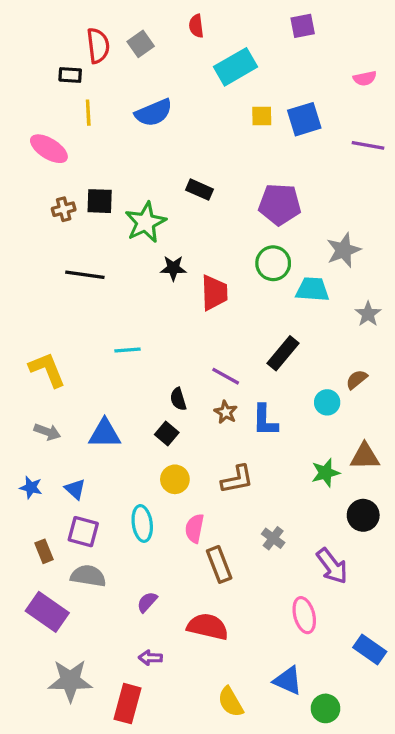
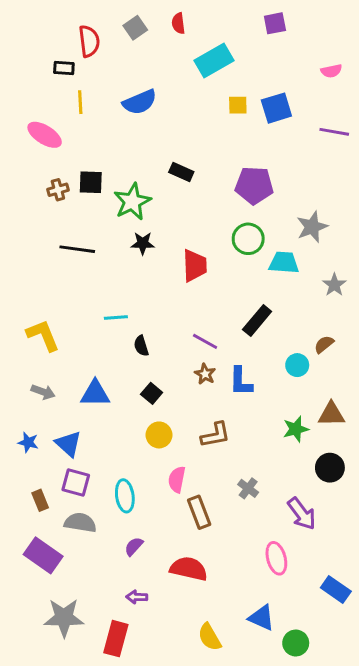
gray square: (141, 44) -> (135, 28), moved
black star: (173, 268) -> (143, 243), moved
black semicircle: (178, 399) -> (141, 346), moved
blue triangle: (75, 489) -> (68, 444), size x1.4
cyan ellipse: (142, 523) -> (125, 496), moved

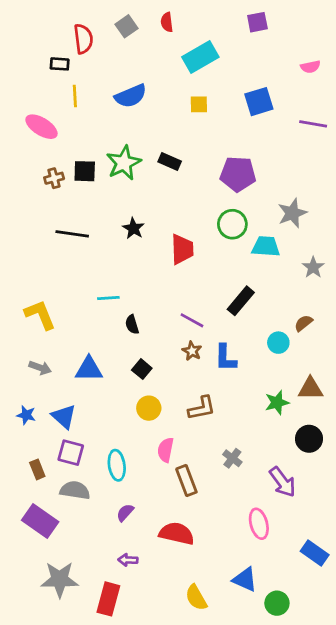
yellow square: (238, 105) -> (199, 104), moved
green star: (132, 202) -> (124, 163), moved
black star: (143, 243) -> (133, 228), turned 30

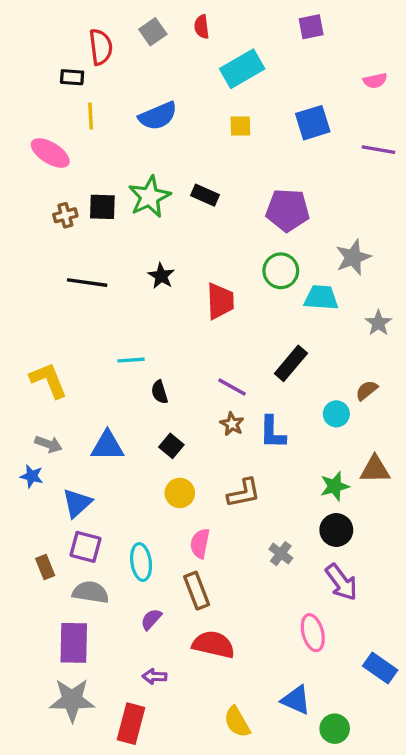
blue star: (26, 415) -> (32, 476), moved
blue triangle: (64, 416) -> (77, 503), turned 36
black circle: (309, 439) -> (336, 530), moved
brown rectangle: (186, 481) -> (197, 591), moved
purple rectangle: (40, 521) -> (74, 643), moved, turned 56

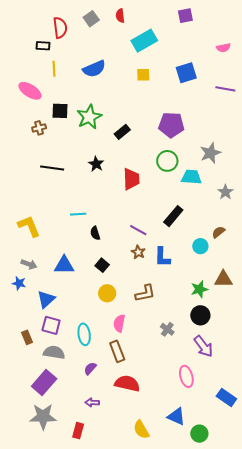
black rectangle: (205, 195) -> (122, 132), moved, turned -63
black square: (102, 207) -> (60, 111), moved
purple rectangle: (74, 643) -> (44, 382), turned 40
red rectangle: (131, 724) -> (78, 431), size x0.7

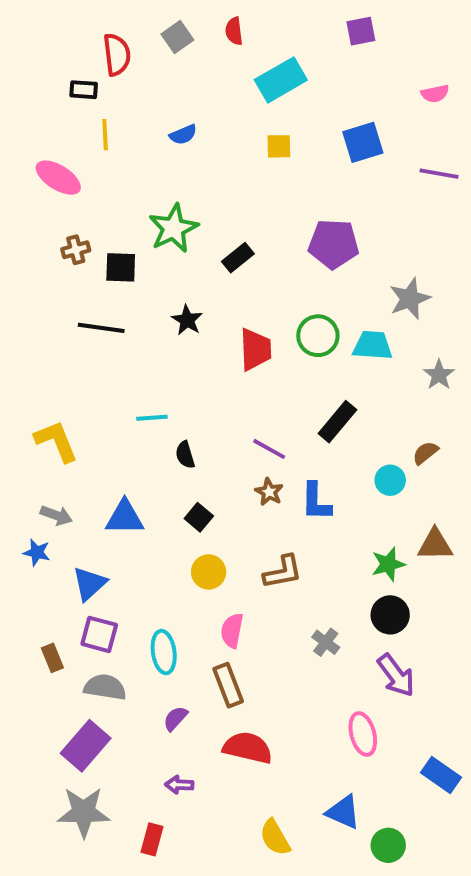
blue semicircle: (94, 69) -> (183, 135), size x0.6
black square: (60, 111) -> (121, 267), moved
green circle: (167, 161) -> (318, 336), moved

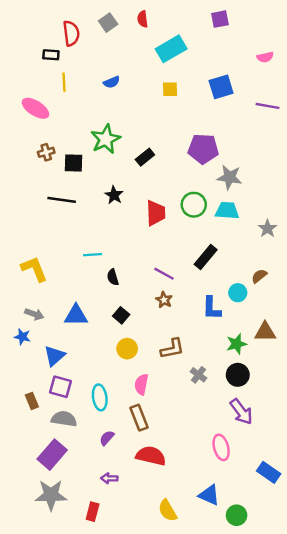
gray star: (410, 299) -> (229, 177), moved, turned 30
blue L-shape: (316, 502) -> (212, 308), moved
gray cross: (326, 642) -> (198, 375), moved

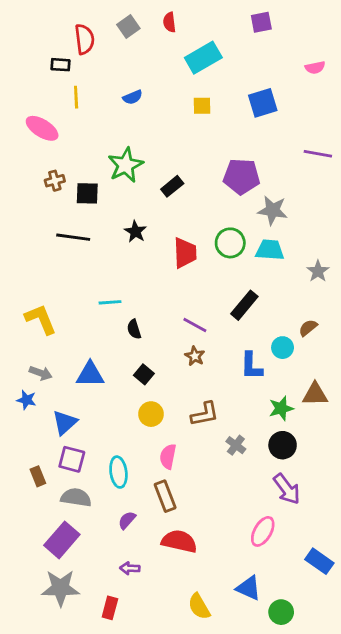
purple line: (267, 106) -> (318, 154), moved
pink ellipse: (221, 447) -> (263, 531), turned 45

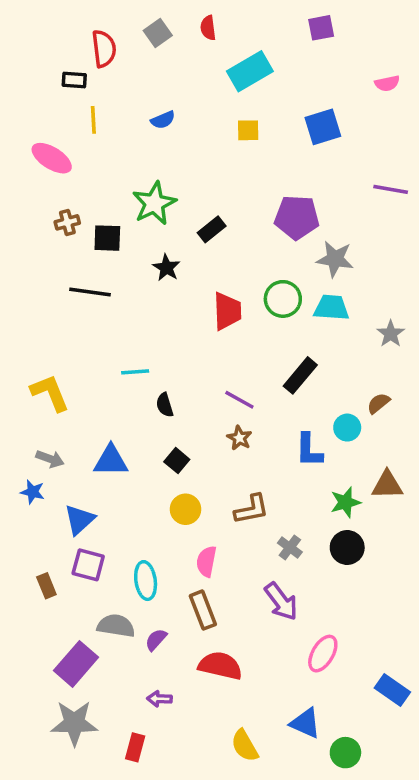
black star: (135, 232) -> (166, 268), moved
purple arrow: (287, 489) -> (281, 601), moved
gray semicircle: (76, 498) -> (116, 626), moved

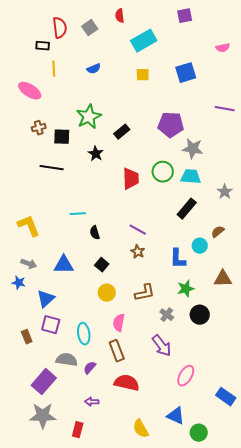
gray square: (158, 33) -> (90, 28), moved
black rectangle: (300, 375) -> (187, 209), moved
green star: (345, 502) -> (186, 289), moved

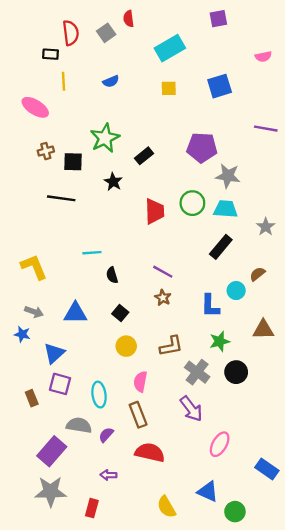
red semicircle: (120, 16) -> (129, 19), moved
gray cross: (167, 315) -> (197, 372), size x1.5

